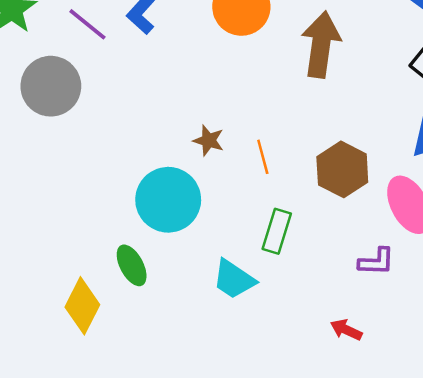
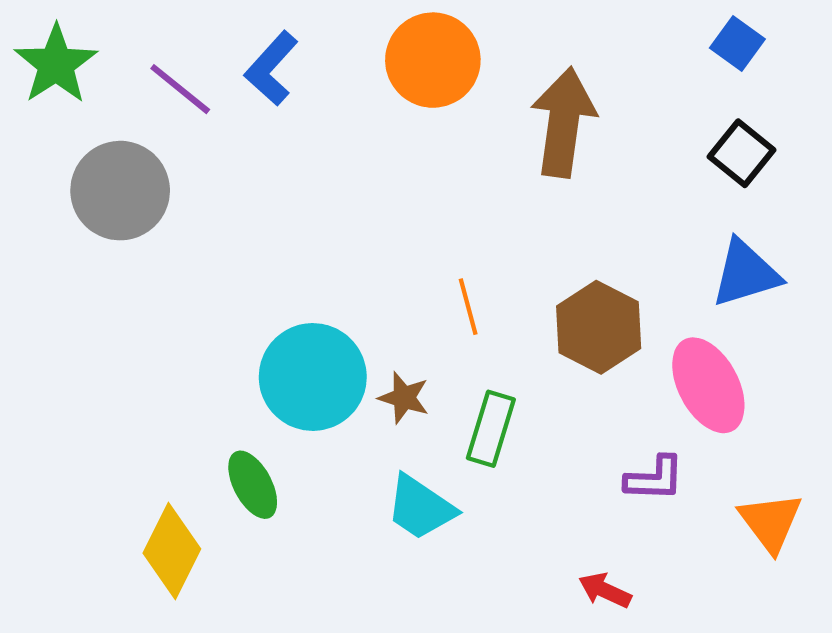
brown star: (209, 140) -> (404, 398), moved

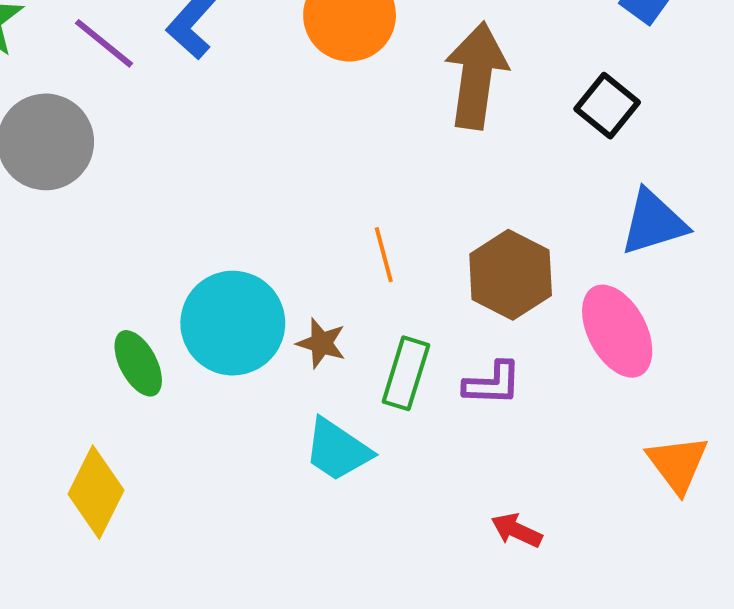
black square: (742, 153) -> (607, 106), moved
purple L-shape: (655, 478) -> (492, 383), moved
green ellipse: (253, 485) -> (138, 363), moved

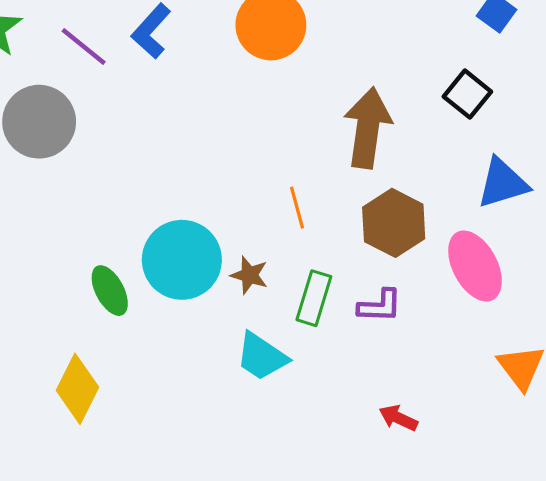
brown arrow: (476, 76) -> (368, 128), moved

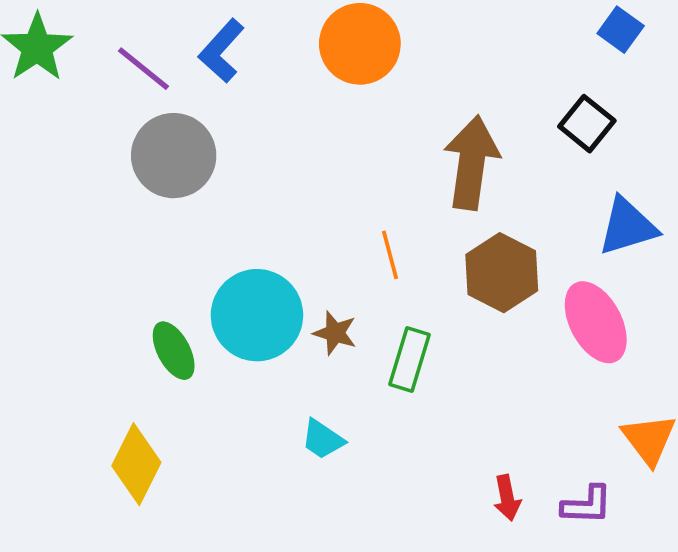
gray circle: (39, 122) -> (174, 156), moved
purple L-shape: (380, 306) -> (587, 505), moved
cyan trapezoid: (262, 357) -> (323, 439), moved, size x0.7
red arrow: (398, 418) -> (507, 498), turned -126

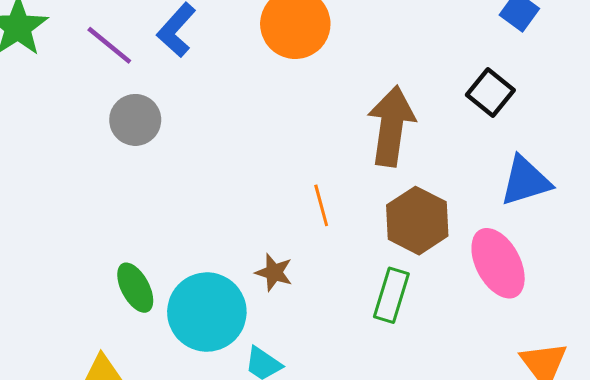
gray circle: (174, 156) -> (135, 120), size x0.7
cyan circle: (257, 315) -> (207, 312), moved
green rectangle: (409, 359) -> (391, 295), moved

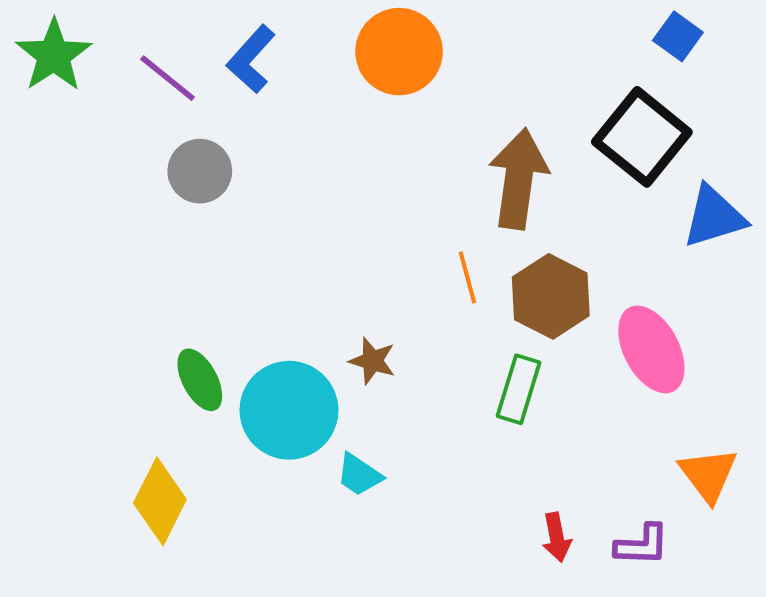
black square: (490, 92) -> (642, 137), size x1.6
blue triangle: (525, 181) -> (714, 217), moved
orange line: (321, 205) -> (467, 277), moved

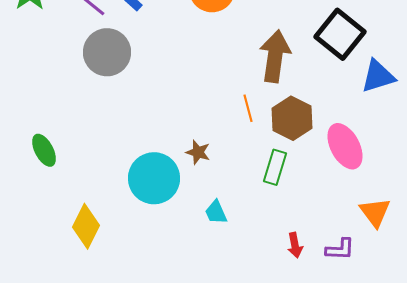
gray circle: (200, 171) -> (107, 52), size x1.4
green ellipse: (200, 380) -> (44, 150), moved
cyan trapezoid: (359, 475) -> (216, 212), moved, turned 32

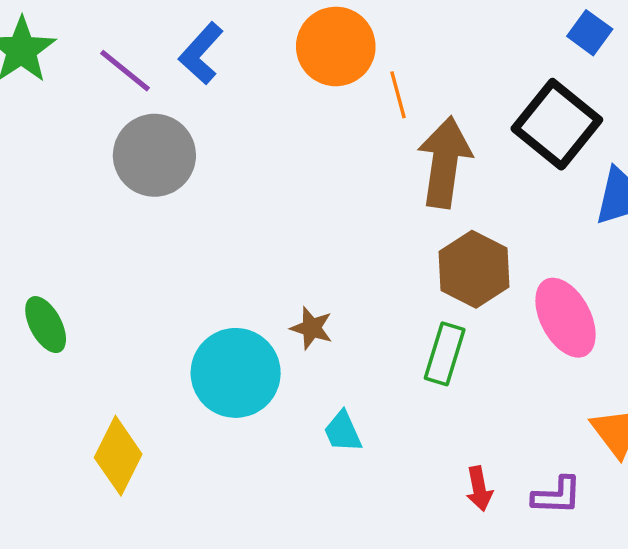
orange line: (248, 108) -> (398, 95), moved

